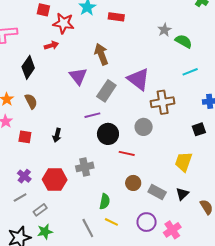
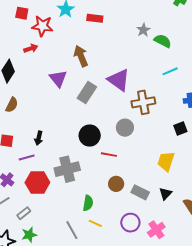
brown semicircle: (31, 101) -> (12, 105), turned 56
purple line: (92, 115) -> (27, 158), moved
gray cross: (85, 167) -> (67, 169), size x1.4

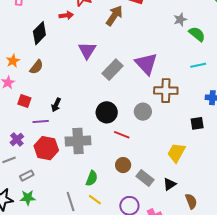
brown arrow: (81, 56) -> (114, 16), moved, turned 45

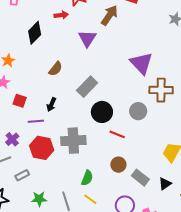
purple triangle: (87, 50) -> (87, 38), moved
brown semicircle: (36, 67) -> (56, 69), moved
gray rectangle: (112, 70) -> (87, 87), moved
green star: (28, 198) -> (39, 199), moved

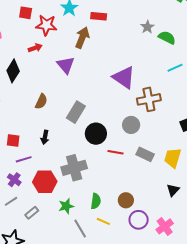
purple line: (36, 121) -> (24, 159), moved
brown circle: (118, 165) -> (126, 200), moved
gray rectangle: (140, 178) -> (145, 154), moved
green star: (39, 199) -> (66, 206), moved

